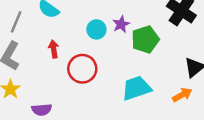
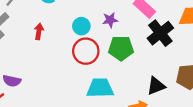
purple star: (121, 24) -> (110, 20), moved
red circle: (82, 69) -> (86, 51), moved

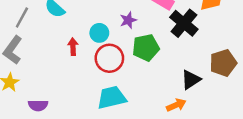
red arrow: (39, 31) -> (73, 47), moved
cyan trapezoid: (100, 88) -> (112, 98), moved

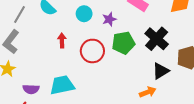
black cross: (184, 23) -> (157, 39), moved
cyan circle: (99, 33) -> (84, 14), moved
cyan trapezoid: (112, 98) -> (62, 85), moved

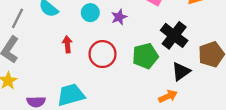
green pentagon: (123, 43) -> (145, 56), moved

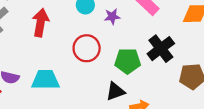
red arrow: (67, 44) -> (40, 23), moved, size x1.6
black triangle: (181, 71) -> (115, 91), moved

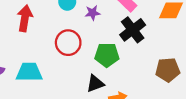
black cross: (161, 49) -> (133, 30), moved

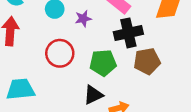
black cross: (133, 30) -> (128, 33), turned 30
brown pentagon: (168, 70) -> (147, 61), moved

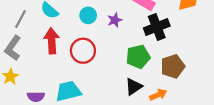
red circle: (60, 53) -> (83, 51), moved
brown pentagon: (147, 61) -> (173, 66), moved

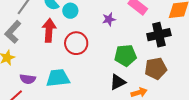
cyan circle: (88, 15) -> (70, 11), moved
black cross: (157, 27) -> (159, 35), moved

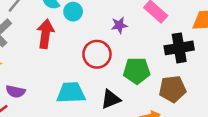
red circle: (76, 43) -> (97, 54), moved
cyan trapezoid: (58, 78) -> (71, 93), moved
black triangle: (118, 82) -> (111, 99), moved

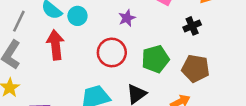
black cross: (179, 48) -> (192, 26), size x0.6
brown pentagon: (172, 89) -> (196, 68), turned 30

